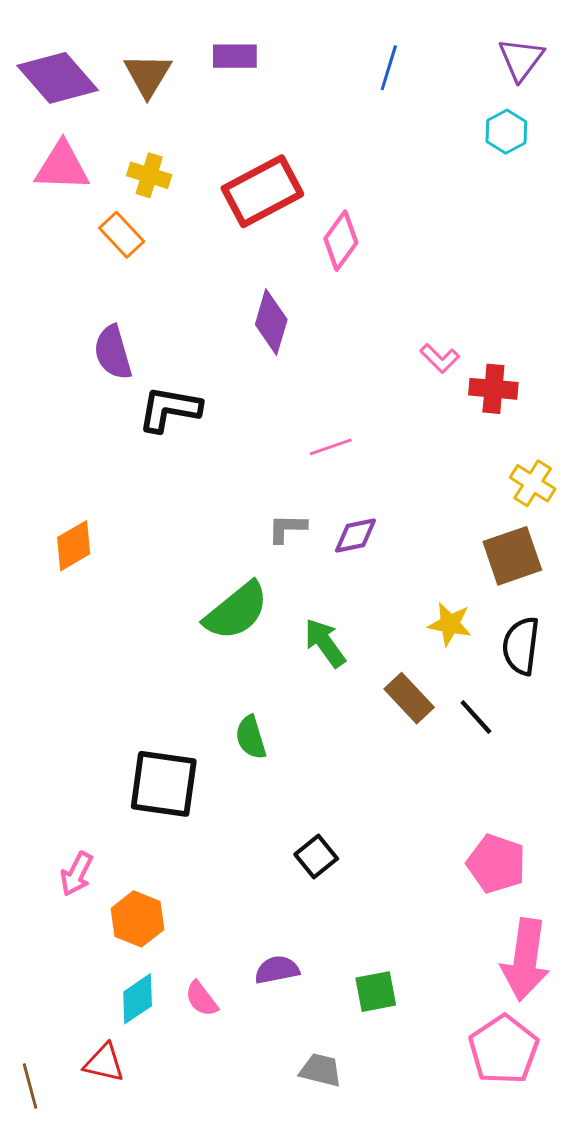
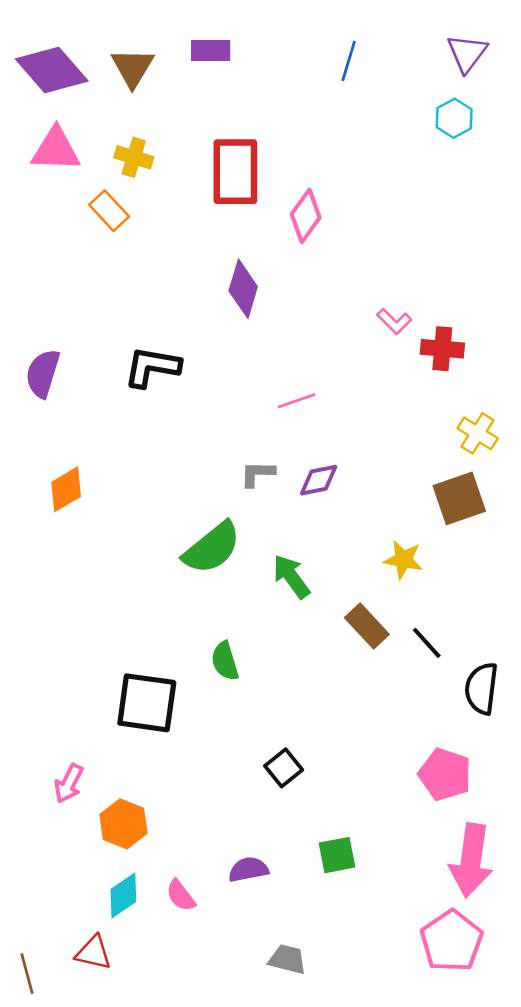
red rectangle: (262, 191) -> (235, 172), turned -62
purple semicircle: (113, 352) -> (43, 373), moved, turned 33
black semicircle: (521, 646) -> (481, 688), moved
green square: (376, 992) -> (337, 855), moved

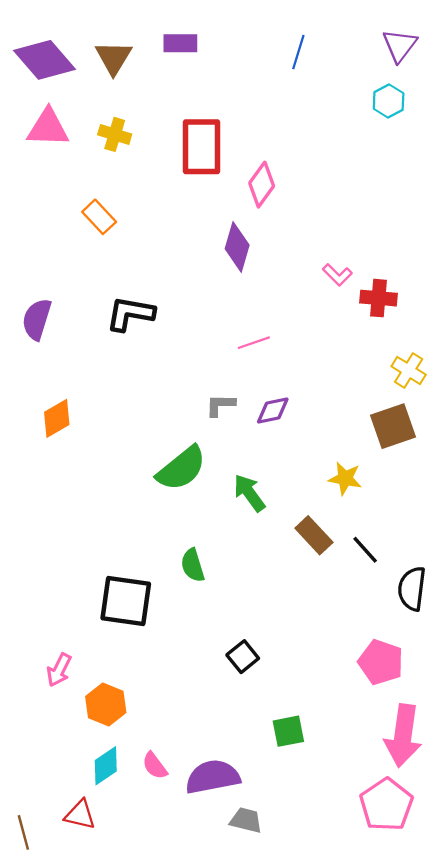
orange rectangle: (109, 211) -> (99, 217), moved
purple diamond: (243, 289) -> (237, 247), moved
purple semicircle: (248, 869) -> (213, 777), moved, size x1.6

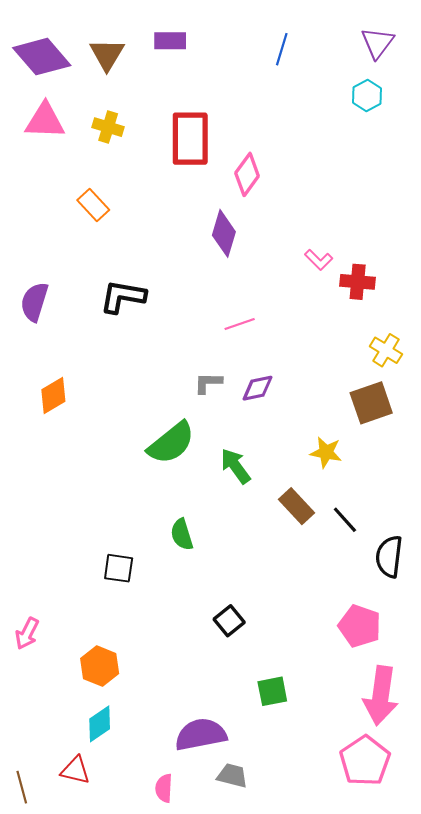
black square: (126, 601) -> (119, 568), size x0.6
pink arrow: (59, 670) -> (27, 633), moved
pink semicircle: (155, 766) -> (164, 788), moved, turned 40

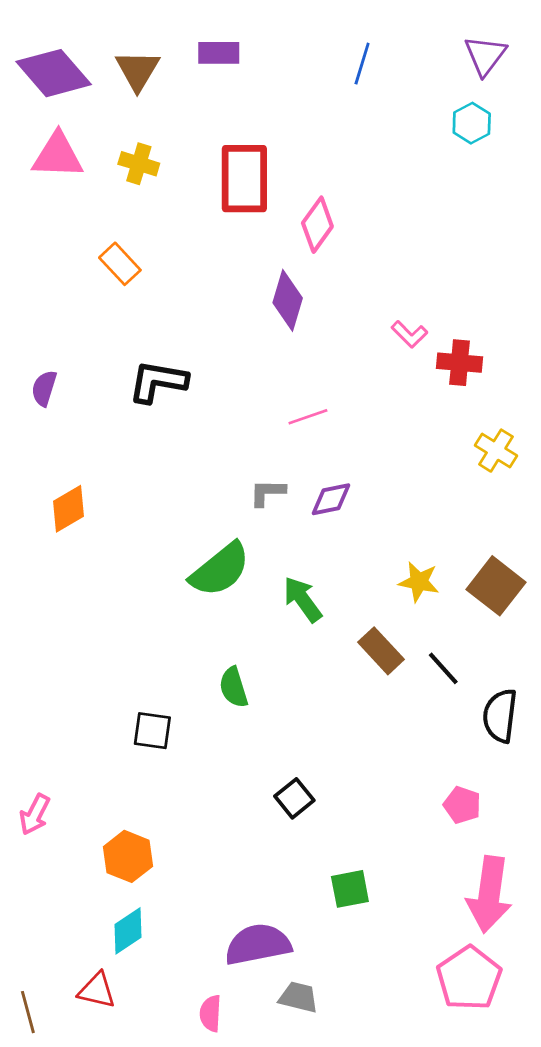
purple semicircle: (34, 302) -> (44, 388), size x0.7
brown square: (371, 403) -> (496, 586), moved, turned -33
pink pentagon: (360, 626) -> (462, 805), size x0.7

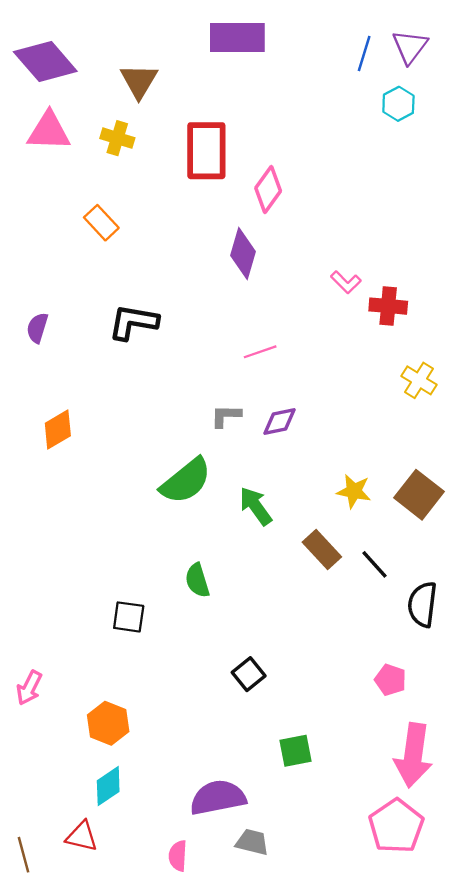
purple rectangle: (219, 53) -> (237, 38), moved, size x1.6
blue line: (362, 64) -> (364, 54), moved
brown triangle: (137, 70) -> (139, 81), moved

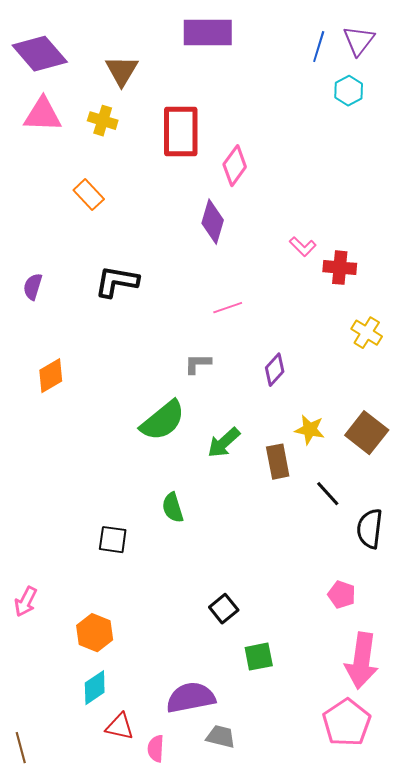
purple diamond: (280, 422) -> (275, 370), moved, turned -36
green arrow: (256, 506) -> (224, 443), turned -96
brown rectangle: (322, 550) -> (278, 462), moved, turned 32
black square: (249, 674) -> (224, 609), moved
red triangle: (82, 836) -> (120, 727), moved

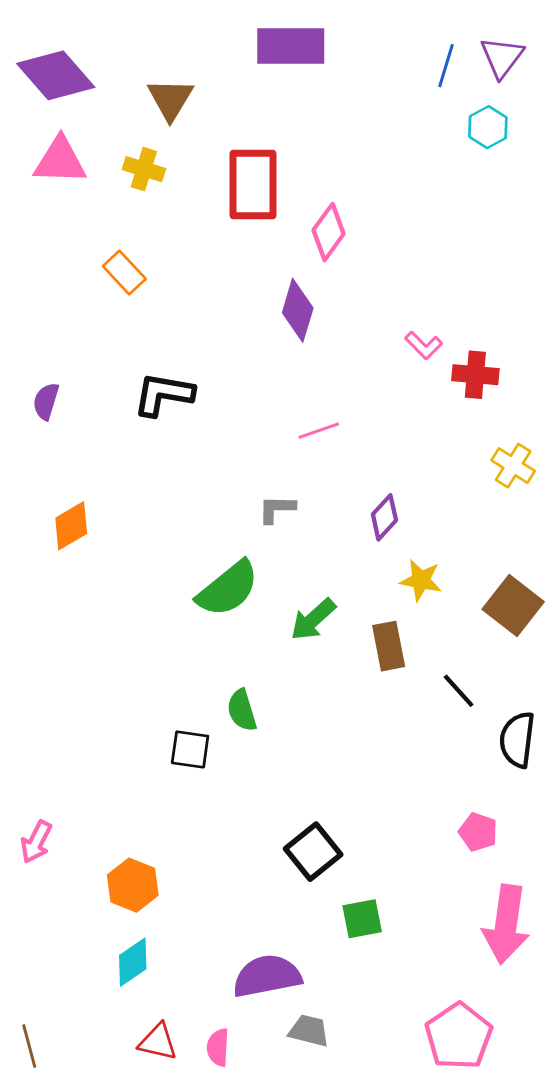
yellow star: (310, 430) -> (421, 580), moved
black square: (113, 540) -> (190, 750), moved
black square: (224, 609) -> (313, 852), size x1.4
pink pentagon: (347, 723) -> (459, 1036), moved
red triangle: (120, 727) -> (158, 1042), moved

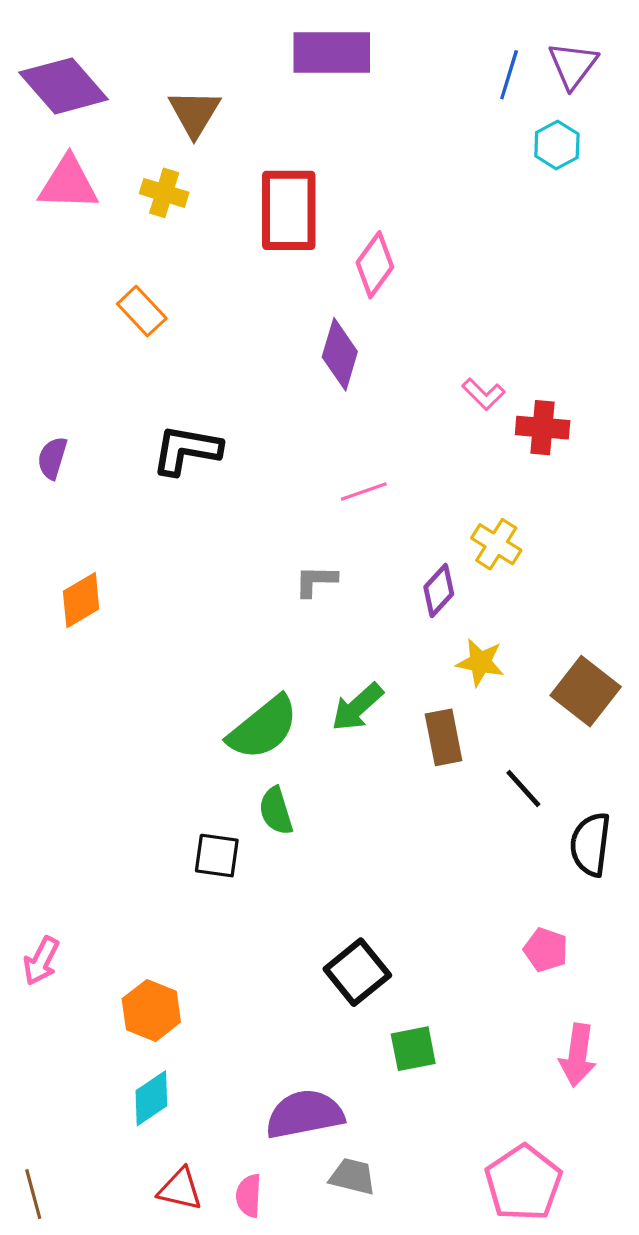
yellow cross: (513, 466) -> (496, 544), moved
green semicircle: (228, 589) -> (263, 728), moved
pink arrow: (506, 924) -> (578, 1055), size x0.7

